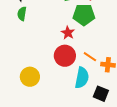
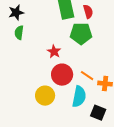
red star: (68, 33) -> (54, 52), moved
yellow circle: (30, 77) -> (45, 96), moved

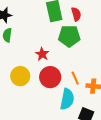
orange line: (87, 76) -> (75, 78), turned 32
yellow circle: (45, 96) -> (20, 76), moved

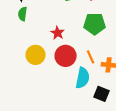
green pentagon: (69, 36) -> (95, 24), moved

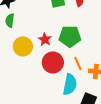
green pentagon: (95, 24) -> (70, 36), moved
yellow circle: (36, 55) -> (23, 46), moved

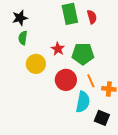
red star: (45, 39) -> (58, 49), moved

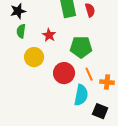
red star: (58, 49) -> (49, 35), moved

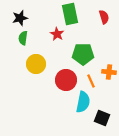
red semicircle: (90, 10) -> (104, 17), moved
red star: (49, 35) -> (57, 34), moved
orange cross: (107, 82) -> (109, 72), moved

